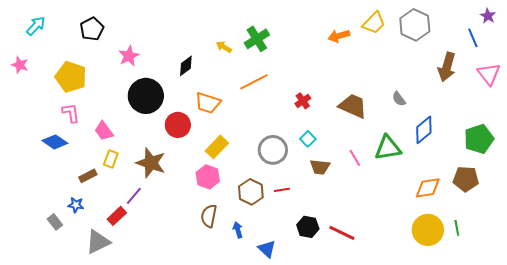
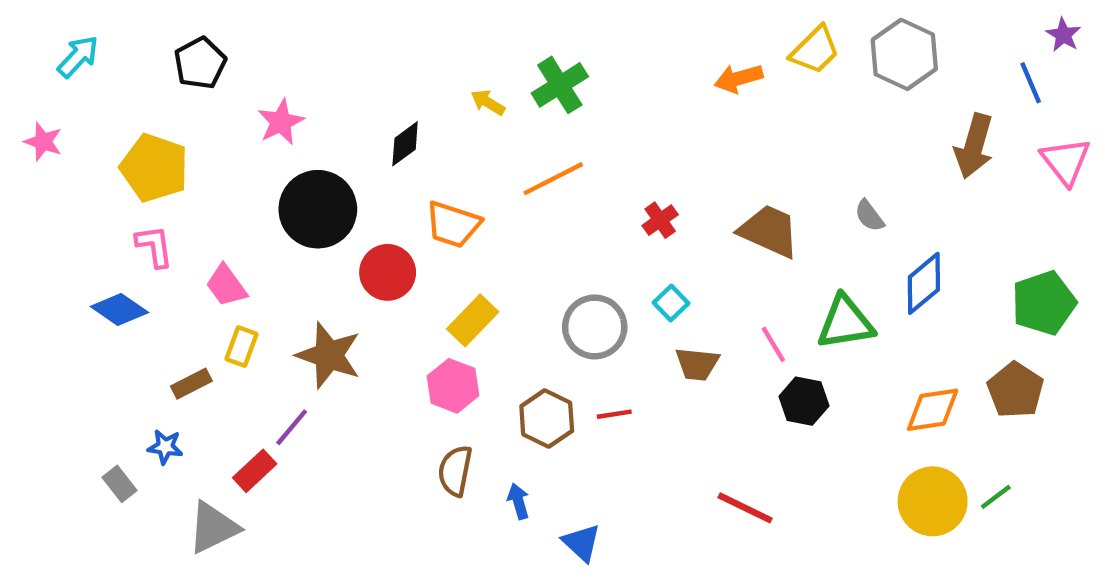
brown pentagon: (466, 179) -> (1015, 390), turned 30
black hexagon: (308, 227) -> (804, 401), moved
green line: (457, 228) -> (996, 497), turned 63

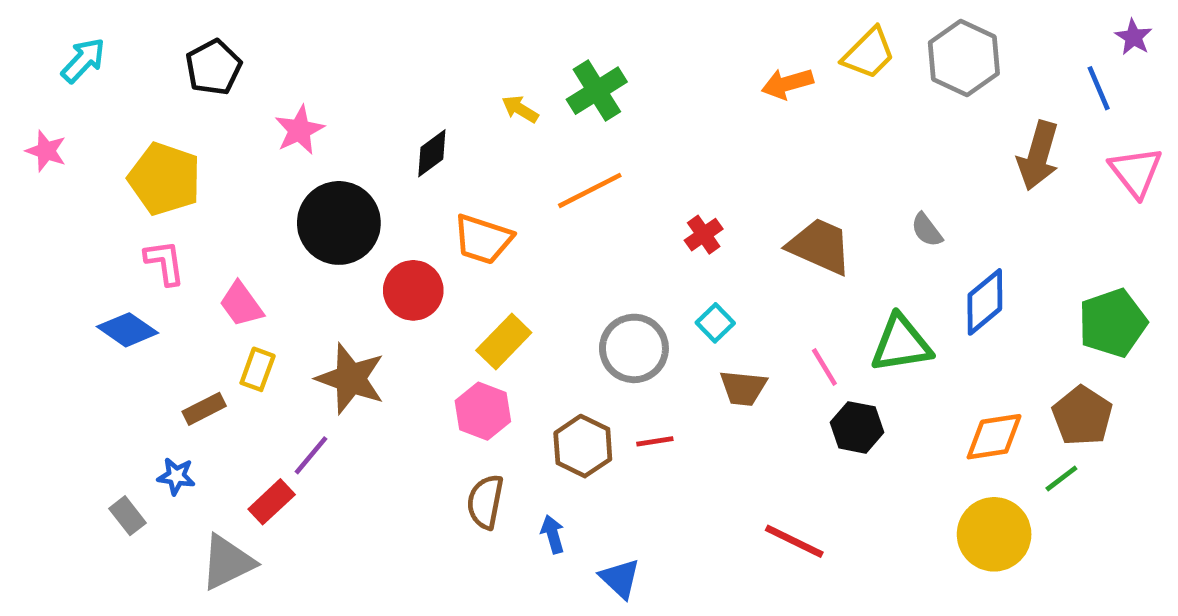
green line: (996, 497) -> (1061, 479), moved

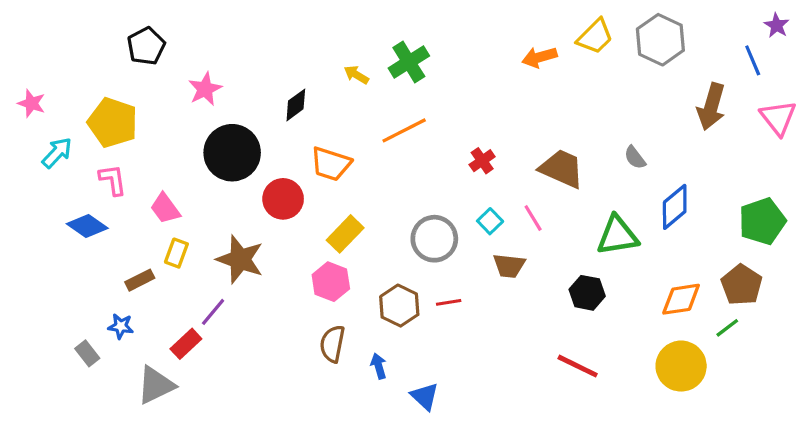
cyan arrow: (83, 60) -> (57, 153), moved
pink line: (824, 367) -> (533, 218), moved
red line: (794, 541) -> (578, 366), moved

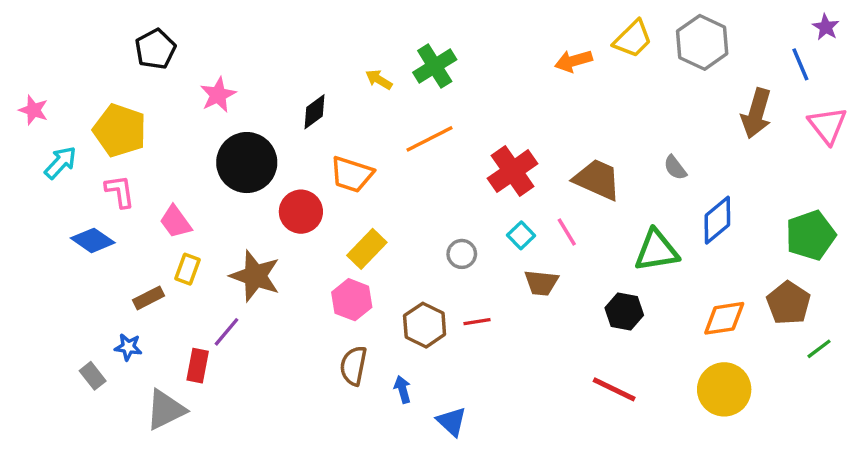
red cross: (482, 161) -> (513, 171), size x1.8
gray circle: (434, 239) -> (462, 254), size x0.6
green line: (727, 328) -> (819, 349), moved
red rectangle: (186, 344) -> (198, 366), turned -36

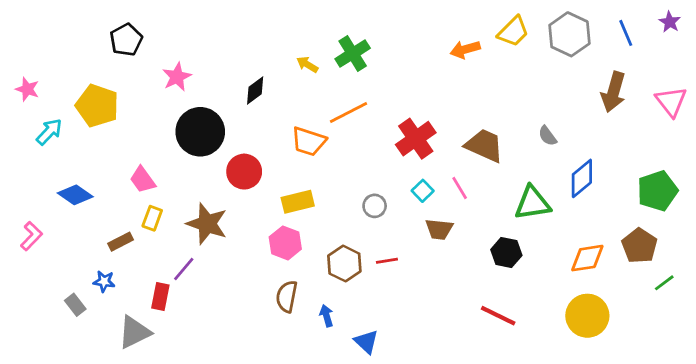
blue line: (800, 64) -> (626, 33), moved
orange trapezoid: (352, 174) -> (309, 141), moved
pink L-shape: (120, 191) -> (31, 236), moved, turned 52
yellow rectangle: (367, 249) -> (298, 202), turned 32

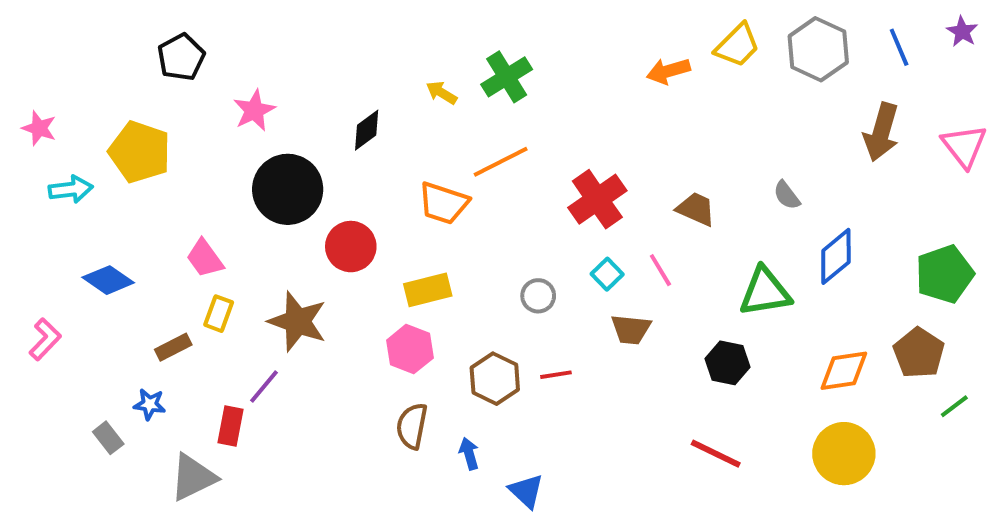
cyan arrow: (49, 132) -> (71, 189), turned 40
brown trapezoid: (484, 145) -> (696, 209), size x0.7

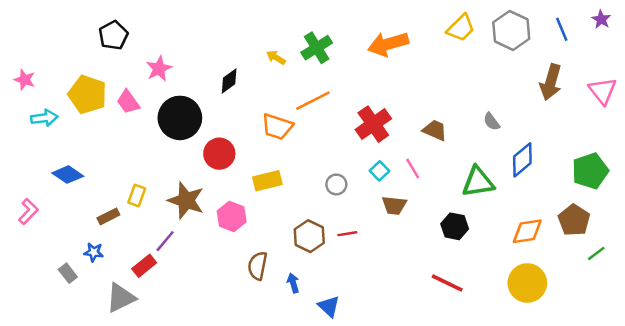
orange arrow: (668, 71) -> (388, 44), moved, size x1.5
pink trapezoid: (205, 258) -> (128, 102), moved
pink hexagon: (410, 349) -> (232, 216), moved
red rectangle: (230, 426) -> (144, 266), turned 40

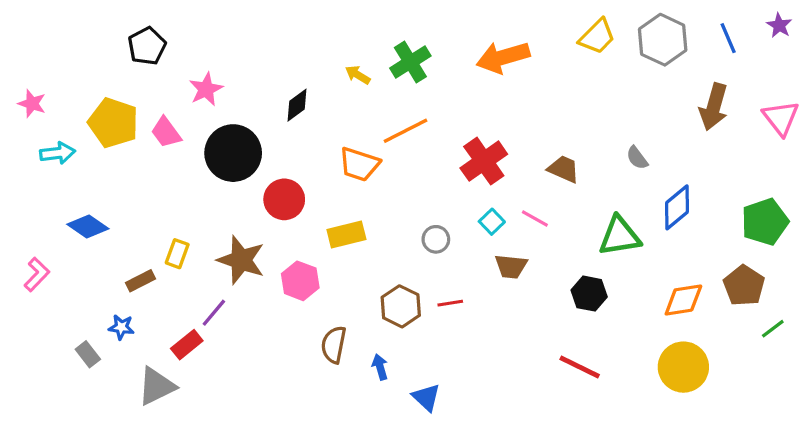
pink line: (413, 168) -> (535, 219), turned -30

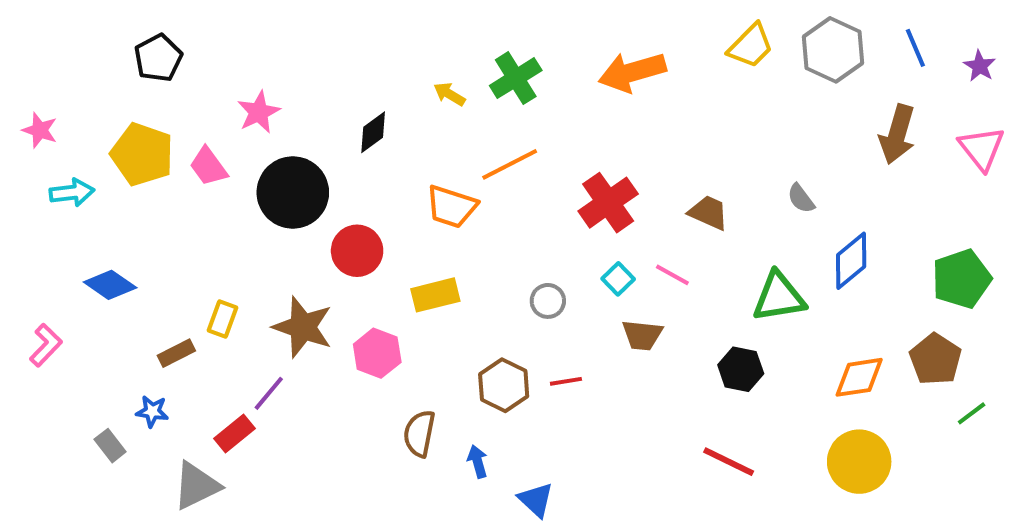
purple star: (779, 25) -> (980, 66), moved
black pentagon: (147, 46) -> (158, 58), moved

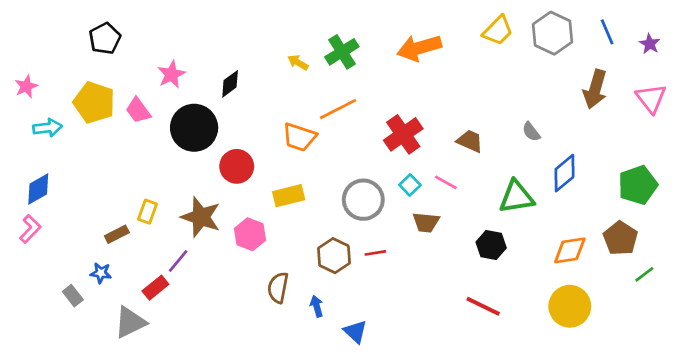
pink star: (40, 130) -> (26, 86), turned 30
black diamond: (373, 132) -> (230, 84), moved
blue diamond: (110, 285) -> (38, 189), moved, turned -64
gray circle: (548, 301) -> (363, 200), size x1.8

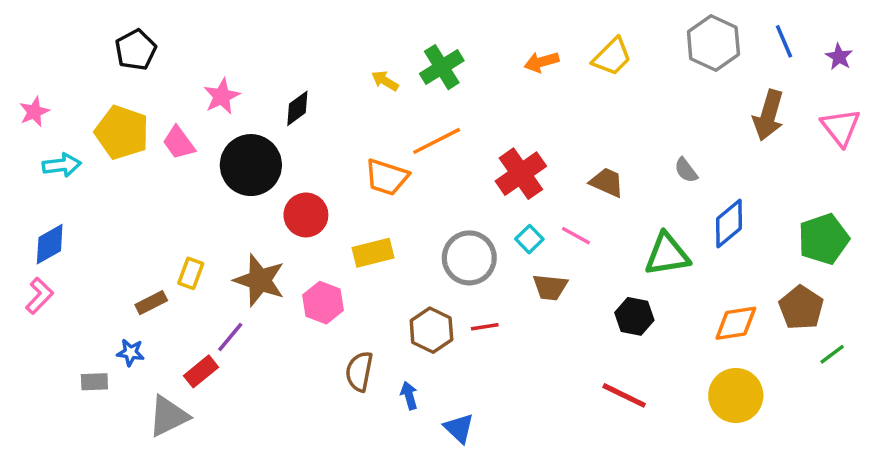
yellow trapezoid: (498, 30) -> (612, 57), moved
orange arrow: (419, 48) -> (541, 62), size x0.6
gray rectangle: (73, 296) -> (94, 382), turned -54

